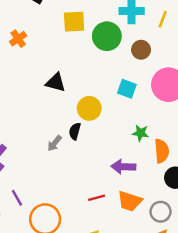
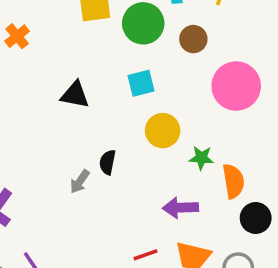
cyan square: (127, 89) -> (141, 83), moved, turned -30
yellow circle: (89, 108) -> (163, 131), moved

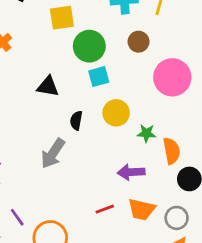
green circle: (143, 23) -> (89, 46), moved
black semicircle: (108, 162) -> (76, 120), moved
gray arrow: (80, 182) -> (53, 153), size x1.6

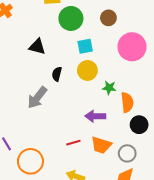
cyan square: (99, 77) -> (85, 46), moved

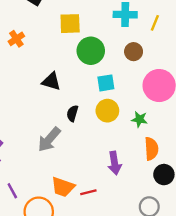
green star: (109, 88) -> (139, 119), moved
purple arrow: (95, 116) -> (115, 163), turned -102
orange trapezoid: (101, 145) -> (63, 187), moved

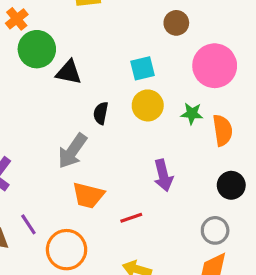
green circle: (91, 51) -> (37, 49), moved
orange semicircle: (151, 149) -> (223, 130), moved
orange trapezoid: (63, 187) -> (88, 195), moved

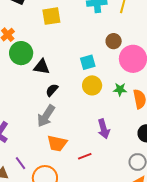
brown circle: (176, 23) -> (114, 41), moved
black semicircle: (101, 113) -> (52, 90), moved, turned 32

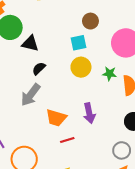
brown circle: (114, 41) -> (90, 21), moved
orange trapezoid: (57, 143) -> (56, 118), moved

